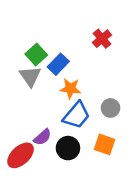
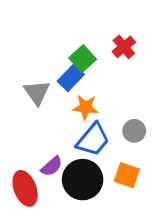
green square: (36, 54) -> (83, 59), moved
black circle: (68, 148) -> (83, 180), size x1.4
red ellipse: (21, 155) -> (25, 188), turned -68

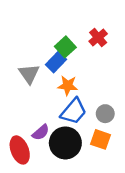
gray circle: (134, 131) -> (105, 114), moved

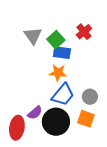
blue rectangle: (56, 62) -> (62, 53), moved, turned 54
gray triangle: (29, 74) -> (33, 36), moved
red ellipse: (20, 150) -> (17, 128), turned 30

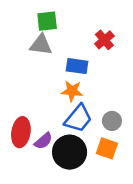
gray triangle: (33, 36) -> (41, 45), turned -48
green square: (56, 40) -> (47, 21), moved, turned 36
red ellipse: (17, 128) -> (21, 132), moved

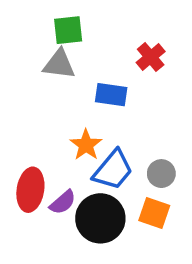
orange star: (72, 91) -> (86, 145), moved, turned 30

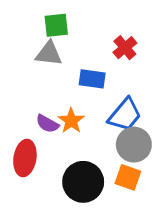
blue trapezoid: (113, 170) -> (125, 115), moved
gray circle: (161, 174) -> (134, 145), size x1.5
purple semicircle: (63, 202) -> (47, 124), moved, turned 70

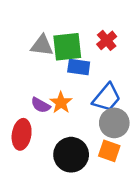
green square: (56, 25) -> (67, 47), moved, size x1.4

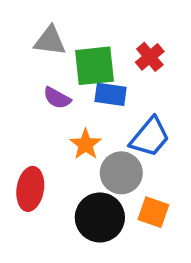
gray triangle: (42, 45) -> (50, 41), moved
purple semicircle: (41, 105) -> (57, 98), moved
gray circle: (114, 123) -> (121, 173), moved

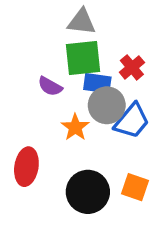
gray triangle: (50, 41) -> (82, 22), moved
red cross: (150, 57) -> (132, 67), moved
gray circle: (121, 173) -> (107, 105), moved

